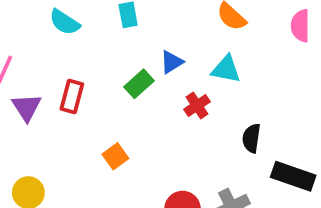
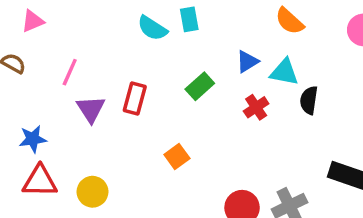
cyan semicircle: (65, 22) -> (152, 28), moved
blue triangle: (172, 62) -> (247, 62), moved
black semicircle: (251, 138) -> (309, 100), moved

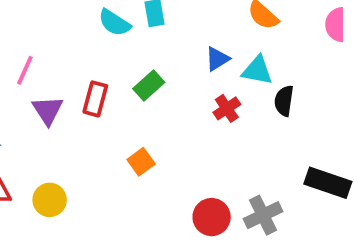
green rectangle: (200, 86) -> (149, 86), moved

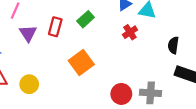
black semicircle: (284, 101) -> (173, 45), moved
orange square: (141, 162) -> (81, 63), size x1.6
gray cross: (263, 215) -> (151, 93), turned 30

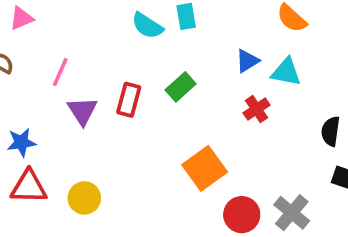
orange square: (81, 63) -> (205, 168), moved
gray cross: (151, 93) -> (292, 213), turned 36

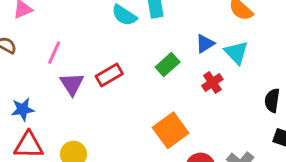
cyan triangle: (286, 72) -> (236, 53), turned 35
green rectangle: (181, 87) -> (168, 65), moved
red rectangle: (129, 100) -> (109, 75), turned 45

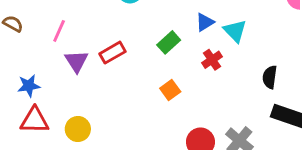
orange square: (171, 130) -> (170, 90), moved, size x0.6

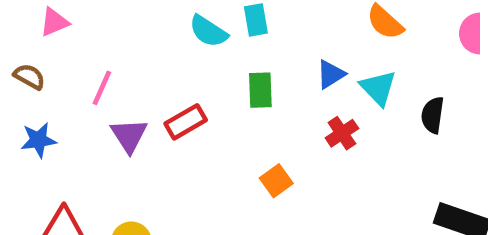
green rectangle: (169, 42) -> (260, 90), moved, turned -50
black semicircle: (270, 77) -> (433, 115), moved
blue star: (29, 86) -> (38, 140), moved

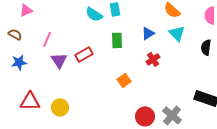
cyan triangle: (378, 88) -> (177, 33), moved
black semicircle: (433, 115) -> (206, 47), moved

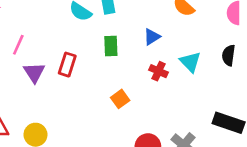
cyan triangle: (177, 33) -> (190, 62), moved
red rectangle: (84, 54) -> (67, 65), turned -42
red cross: (153, 59) -> (158, 71), turned -32

